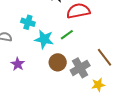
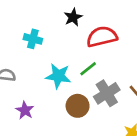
cyan cross: (28, 22) -> (33, 39), moved
gray cross: (80, 68) -> (107, 93), moved

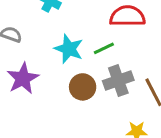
purple star: (25, 110) -> (23, 78), size x1.5

